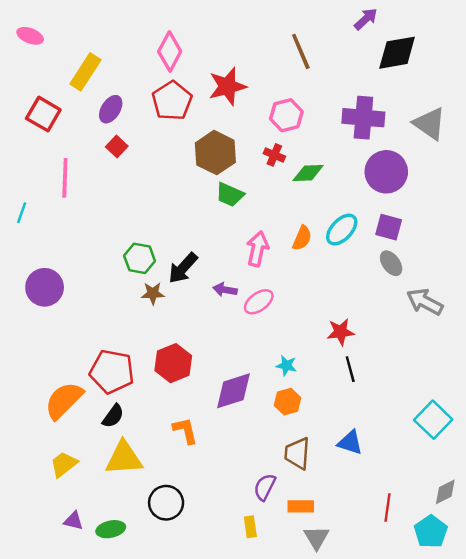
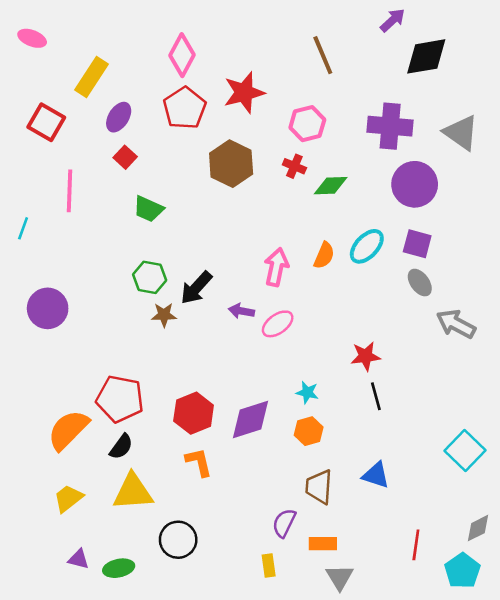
green trapezoid: (230, 195) -> (148, 209), moved
red hexagon: (173, 363) -> (194, 413), moved

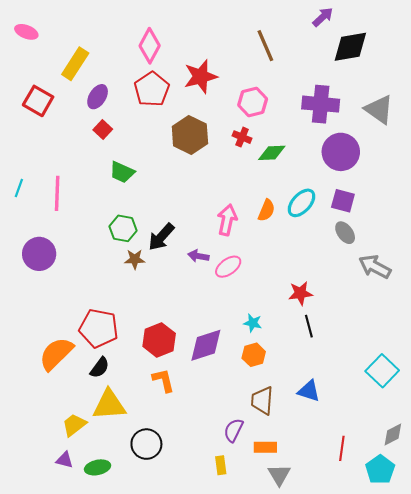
pink line: (70, 191) -> (57, 193), moved
yellow trapezoid: (68, 498) -> (74, 425), moved

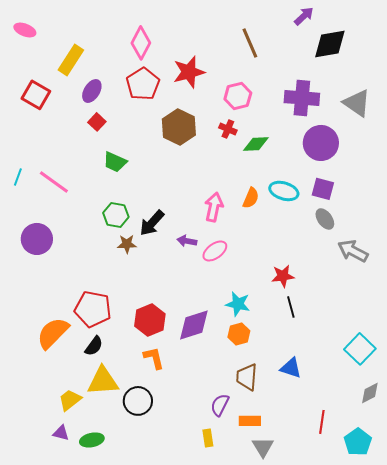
pink line: (57, 193) -> (54, 182), turned -56
cyan ellipse: (302, 203) -> (284, 191), turned 64
cyan star: (253, 323) -> (238, 304), size x1.4
gray diamond: (393, 434) -> (370, 393), moved
black circle: (146, 444) -> (138, 401), moved

